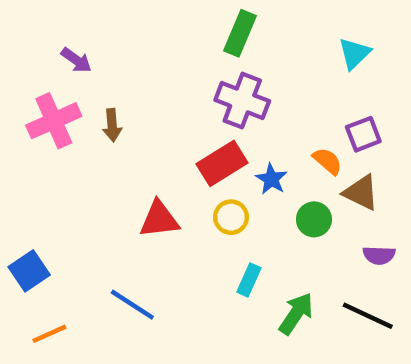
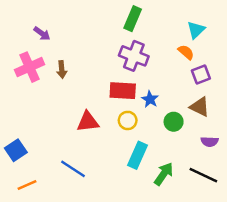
orange semicircle: (327, 161) -> (186, 52), moved
red rectangle: (222, 163) -> (123, 91), turned 35
cyan rectangle: (249, 280) -> (138, 155), size x1.5

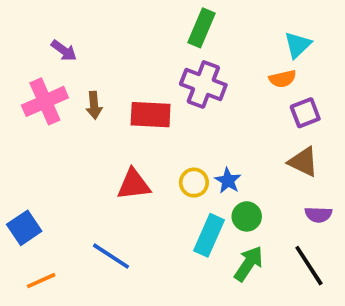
orange semicircle: (186, 52) -> (283, 79), turned 126
red rectangle: (123, 91) -> (151, 115), moved
blue star: (150, 99) -> (228, 181), moved
green circle: (174, 122) -> (247, 216), moved
black line: (203, 175) -> (309, 266), turned 32

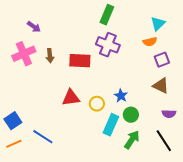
yellow circle: (194, 183) -> (97, 104), moved
blue line: (111, 256) -> (43, 137), moved
orange line: (41, 281) -> (14, 144), moved

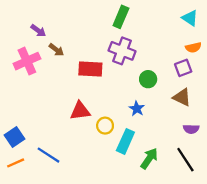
cyan triangle: (158, 24) -> (190, 18), moved, turned -42
orange semicircle: (150, 42) -> (193, 47), moved
brown arrow: (50, 56) -> (56, 50), moved, turned -48
yellow circle: (97, 104) -> (105, 126), moved
green circle: (131, 115) -> (148, 79), moved

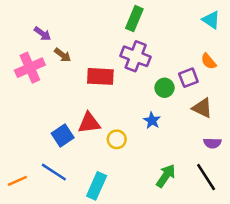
orange semicircle: (193, 47) -> (209, 61), moved, turned 63
purple square: (183, 68) -> (188, 78), moved
blue square: (14, 137) -> (63, 136), moved
cyan rectangle: (125, 141) -> (97, 186), moved

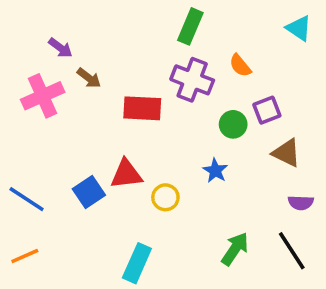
orange semicircle: (209, 61) -> (240, 66), moved
blue line: (54, 172) -> (27, 199), moved

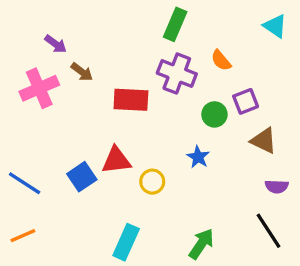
green arrow: (235, 249) -> (201, 244), moved

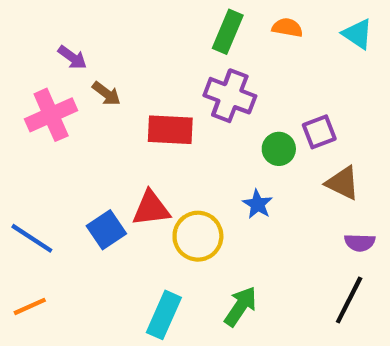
orange semicircle: (221, 60) -> (287, 28), moved, turned 140
yellow circle: (152, 182) -> (198, 236), size x1.5
black line: (269, 231) -> (349, 300), turned 60
green arrow: (201, 244) -> (240, 306), moved

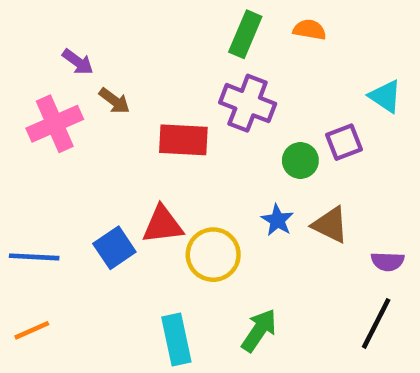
cyan triangle: (358, 34) -> (385, 96), moved
brown triangle: (343, 183) -> (330, 225), moved
blue line: (32, 238) -> (34, 257), turned -30
cyan rectangle: (164, 315) -> (176, 340), turned -36

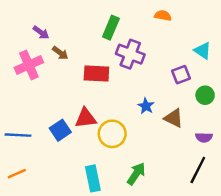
green rectangle: (245, 34) -> (111, 28), moved
green circle: (300, 160) -> (205, 95), moved
blue star: (277, 220) -> (146, 106), moved

